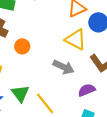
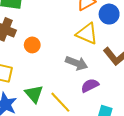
purple semicircle: (87, 90) -> (90, 85), moved

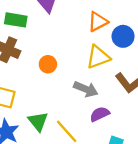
yellow triangle: (87, 34) -> (98, 57), turned -45
orange circle: (32, 45) -> (48, 64), moved

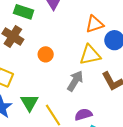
gray arrow: (86, 89) -> (75, 81), turned -90
purple semicircle: (100, 114) -> (83, 114), moved

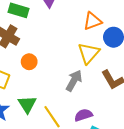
orange circle: (46, 54) -> (29, 62), moved
yellow triangle: (90, 55) -> (89, 53), turned -35

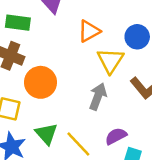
orange triangle: (92, 21) -> (89, 31), moved
orange circle: (29, 62) -> (41, 82), size x1.6

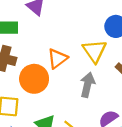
orange triangle: (89, 31) -> (57, 59), moved

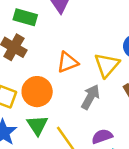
orange circle: (34, 79) -> (37, 92), moved

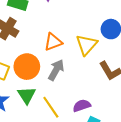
gray arrow: (90, 97) -> (56, 70), moved

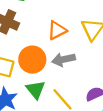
gray arrow: (56, 70) -> (64, 59), turned -125

